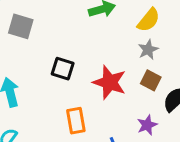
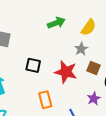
gray star: (148, 50) -> (81, 49), moved

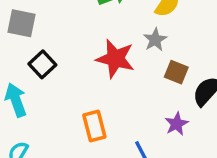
black square: (33, 65) -> (42, 64), moved, turned 35
red star: (66, 72) -> (115, 59), moved

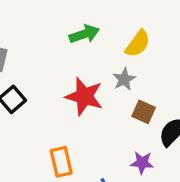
purple star: (177, 124) -> (142, 163), turned 30

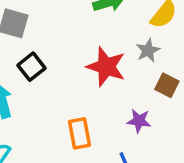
purple star: (142, 163) -> (139, 121), moved

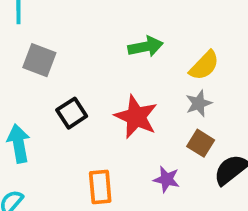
gray star: (148, 51) -> (199, 103), moved
black square: (31, 67) -> (72, 113), moved

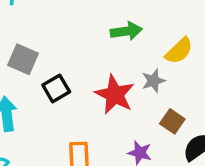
gray square: (39, 60) -> (23, 59), moved
gray star: (199, 103) -> (153, 81), moved

